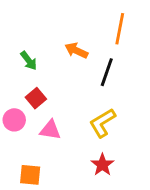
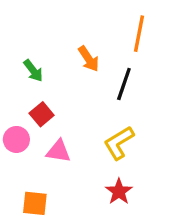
orange arrow: (76, 51) -> (89, 59), turned -150

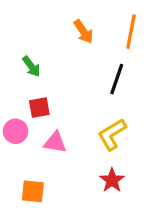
orange arrow: (89, 59) -> (84, 32), moved
red square: (42, 114) -> (39, 108), turned 30

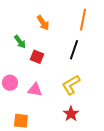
orange arrow: (84, 32) -> (43, 23), moved
red square: (39, 108) -> (37, 57), moved, turned 32

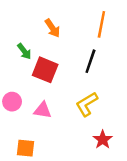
red square: (37, 57) -> (45, 70), size x1.5
red star: (71, 114) -> (103, 140), moved

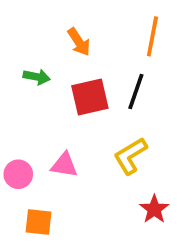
green arrow: (24, 51) -> (37, 77), turned -42
red square: (45, 70) -> (90, 97), moved, turned -35
pink circle: (12, 102) -> (18, 174), moved

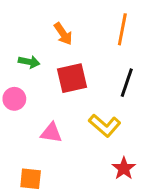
black line: (136, 92) -> (127, 83), moved
yellow L-shape: (130, 156) -> (105, 125), turned -108
pink circle: (18, 174) -> (14, 99), moved

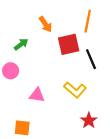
green arrow: (29, 62) -> (21, 44), turned -48
red square: (72, 78) -> (69, 44), moved
black line: (127, 83) -> (91, 59), turned -42

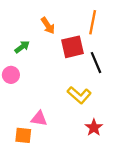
pink triangle: (37, 95) -> (39, 119), moved

